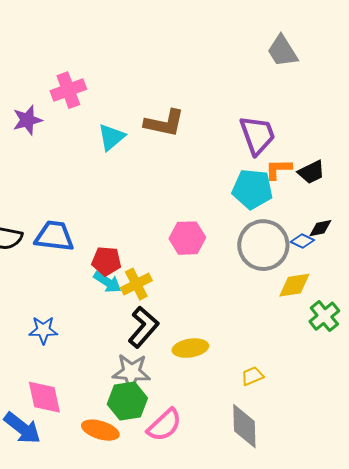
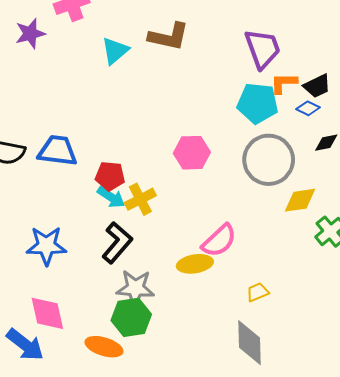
blue diamond: (302, 241) -> (308, 108), moved
black L-shape: (143, 327) -> (117, 243), moved
blue star: (43, 330) -> (46, 246), size x1.4
pink semicircle: (164, 425) -> (219, 241), moved

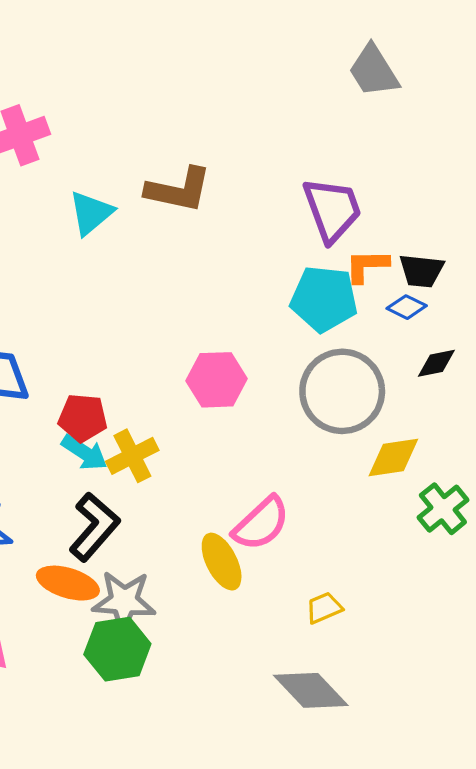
black trapezoid: (317, 86) -> (421, 271), turned 32
yellow ellipse: (195, 264) -> (222, 562), turned 72
gray diamond: (249, 343) -> (311, 690), turned -42
orange ellipse: (104, 347) -> (68, 583), moved

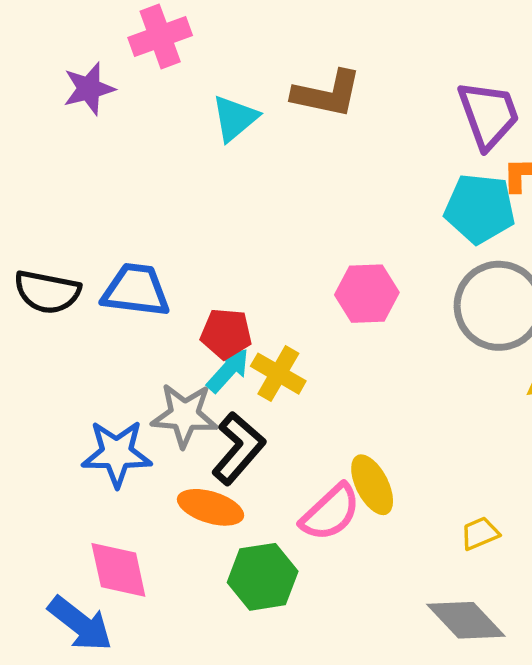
cyan arrow: (84, 453) -> (228, 370), turned -81
yellow cross: (132, 456) -> (278, 374), turned -33
pink semicircle: (261, 524) -> (330, 513), moved
gray star: (124, 601) -> (184, 415), moved

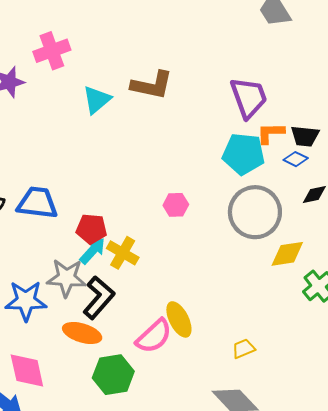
pink hexagon: (367, 294) -> (176, 205), size x0.7

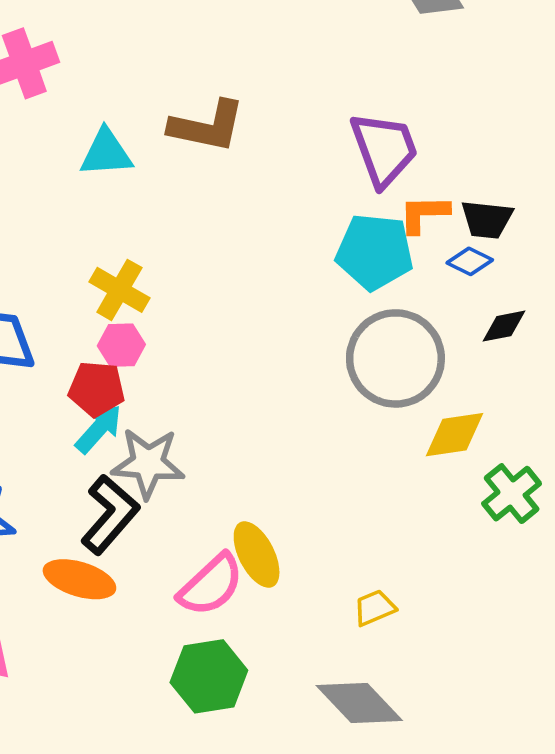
cyan triangle: (97, 100) -> (106, 153), turned 36
pink hexagon: (176, 205) -> (121, 345), moved
yellow cross: (123, 253) -> (119, 290), moved
gray star: (66, 278) -> (148, 463), moved
green hexagon: (113, 375) -> (209, 676), moved

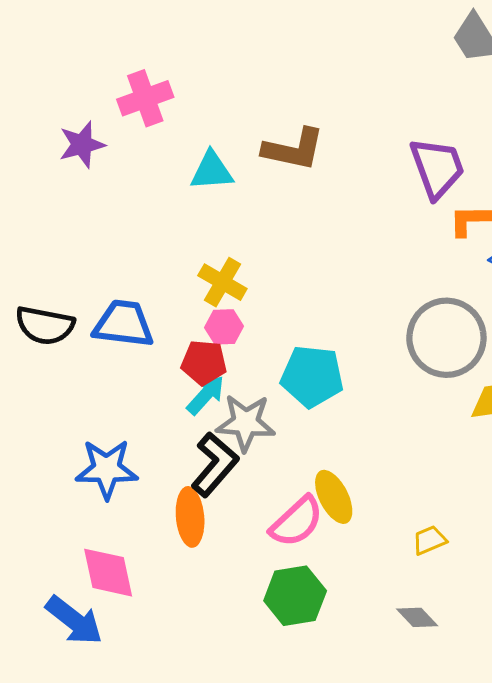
cyan pentagon: (375, 252) -> (312, 376), moved
orange ellipse: (79, 579) -> (190, 517), turned 68
gray diamond: (359, 703) -> (417, 617), size x0.6

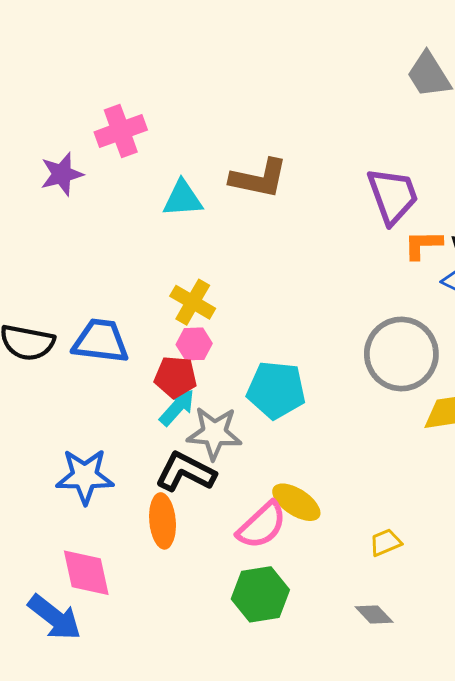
black L-shape: (215, 464) -> (186, 472), turned -104
yellow ellipse: (334, 497) -> (296, 502), turned -30

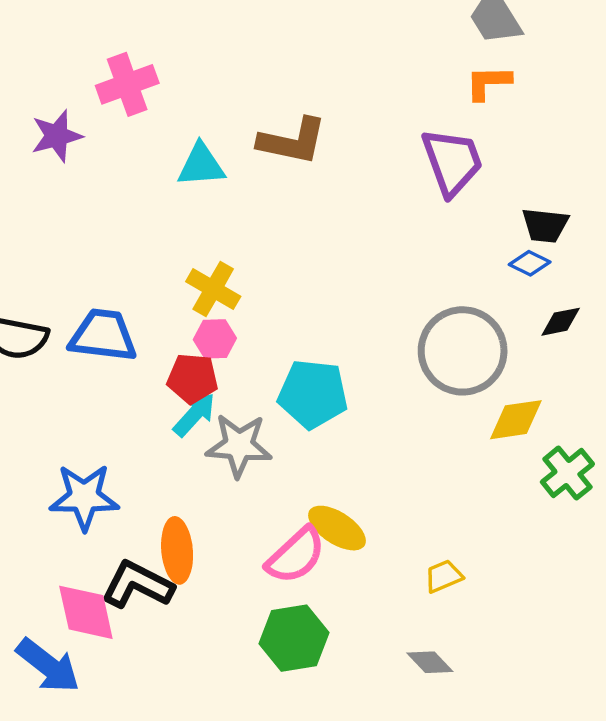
orange L-shape: (423, 245) -> (488, 83), moved
black L-shape: (186, 472) -> (138, 585), moved

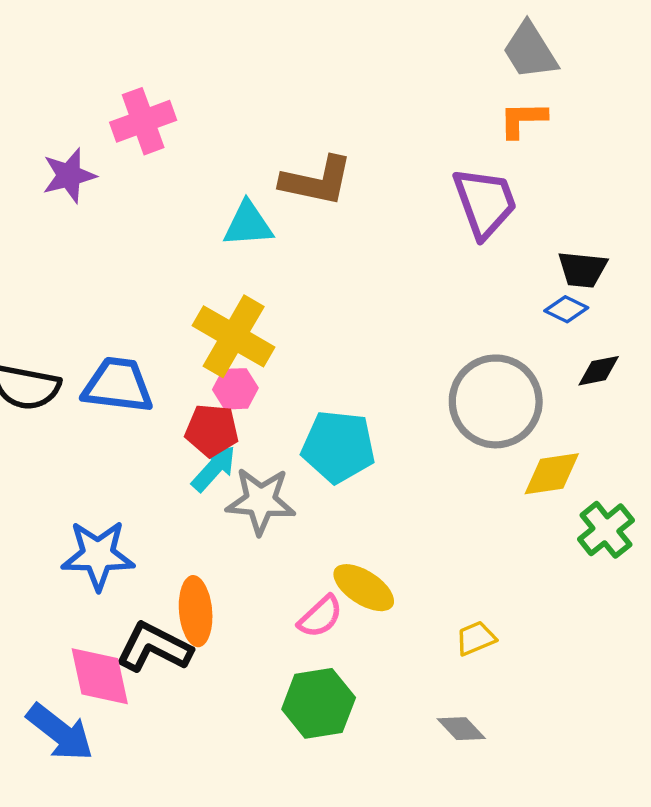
cyan triangle: (201, 165) -> (248, 224), moved
yellow cross: (213, 289) -> (234, 336), size x1.4
pink semicircle: (296, 556) -> (320, 617), size x0.7

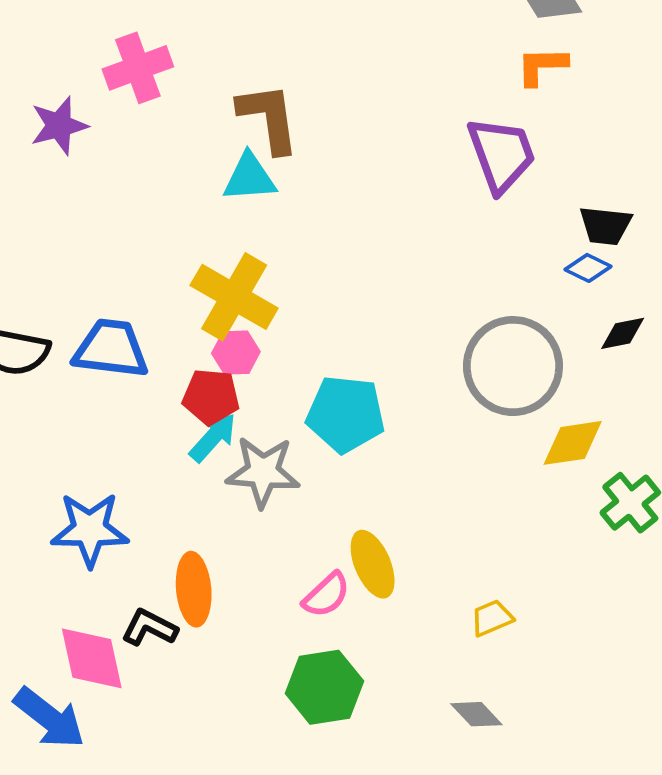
brown L-shape: (317, 181) -> (269, 118), moved, turned -110
yellow ellipse: (364, 588) -> (373, 564), turned 34
black L-shape: (154, 647) -> (149, 628), size x0.7

